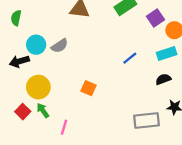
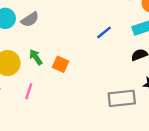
green arrow: (43, 110) -> (36, 57), moved
pink line: (64, 127) -> (29, 91), moved

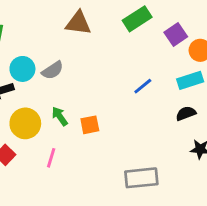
orange square: (61, 64) -> (90, 125), turned -35
gray rectangle: (122, 98) -> (141, 178), moved

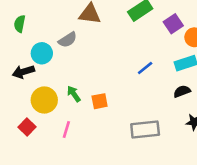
gray semicircle: (53, 70) -> (68, 40), moved
gray rectangle: (141, 178) -> (145, 129), moved

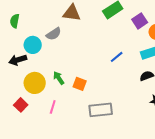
orange square: (100, 101) -> (80, 84), turned 32
gray rectangle: (145, 129) -> (101, 110), moved

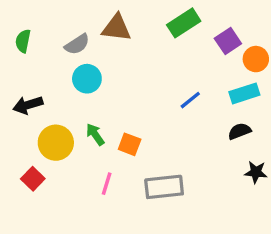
gray semicircle: (54, 34) -> (77, 44), moved
cyan circle: (33, 45) -> (87, 79), moved
pink line: (53, 107) -> (107, 184), moved

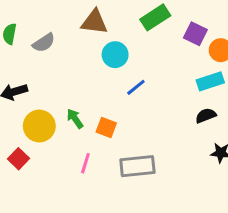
purple square: (228, 41) -> (195, 34), turned -30
gray semicircle: (77, 44) -> (44, 43), moved
cyan circle: (87, 79) -> (115, 55), moved
blue line: (190, 100) -> (136, 87), moved

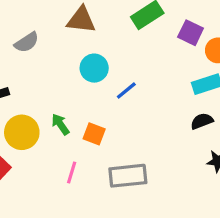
cyan circle: (115, 55) -> (94, 68), moved

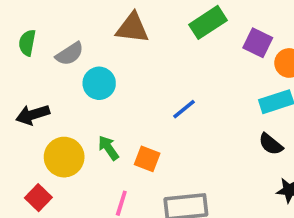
cyan circle: (94, 68) -> (99, 83), moved
black semicircle: (202, 121) -> (271, 144), turned -120

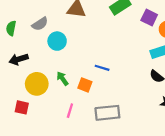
green semicircle: (27, 43) -> (11, 28), moved
blue line: (184, 109) -> (102, 68), moved, turned 56
red square: (38, 198) -> (22, 107), turned -32

